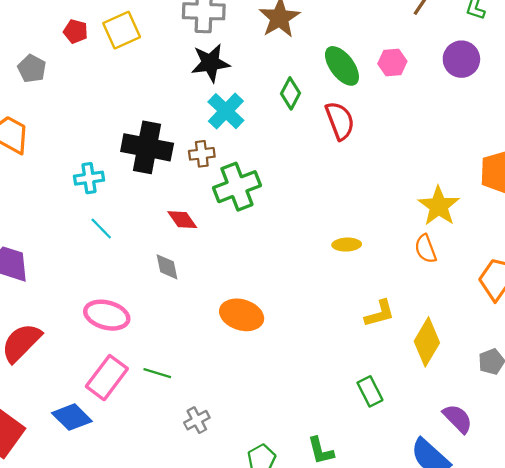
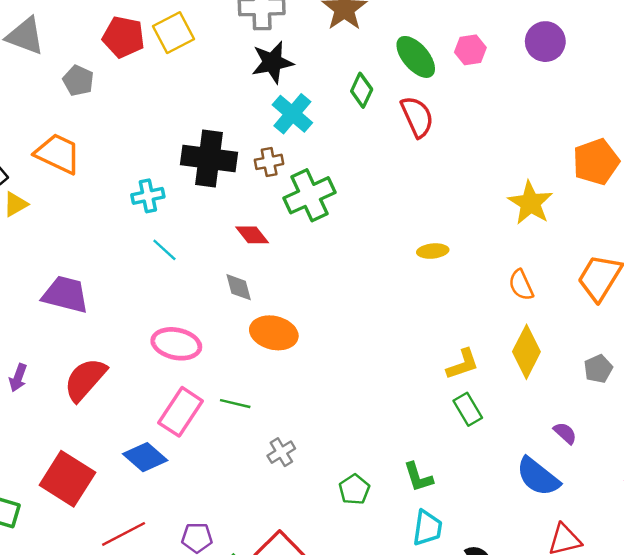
red pentagon: (76, 31) -> (123, 37), size x1.6
orange semicircle: (426, 249) -> (521, 285), moved
yellow L-shape: (380, 314) -> (463, 364), moved
orange ellipse: (242, 315) -> (274, 333), moved
purple semicircle: (458, 419) -> (565, 433), size x0.7

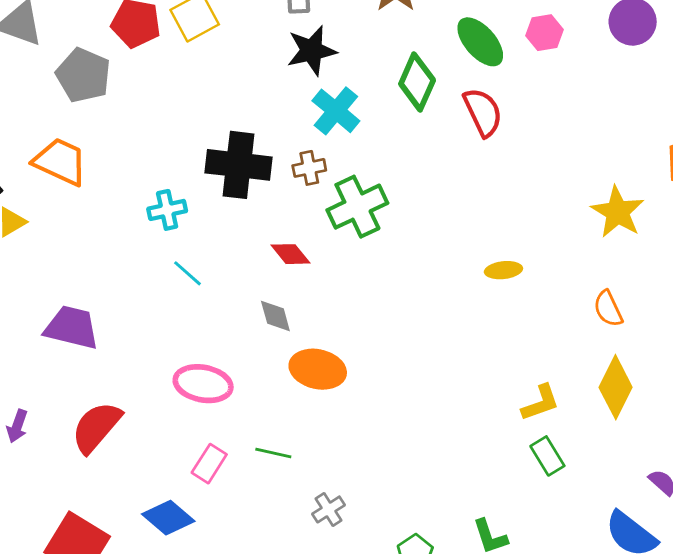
gray pentagon: (78, 81) -> (83, 75), size x1.5
green diamond: (362, 90) -> (417, 82), size x1.4
pink rectangle: (181, 412) -> (209, 464), size x0.7

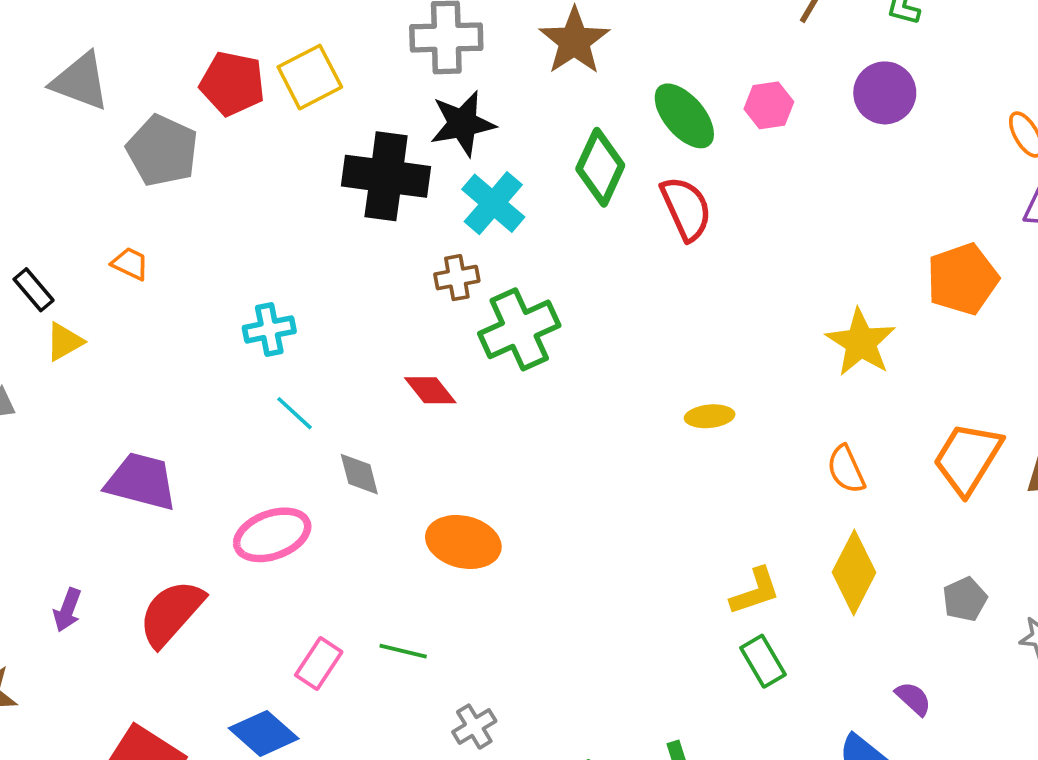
orange trapezoid: (60, 162) -> (130, 264), size x0.5
black cross: (238, 165) -> (386, 176), moved
gray diamond: (275, 316) -> (359, 474), moved
pink ellipse: (203, 384) -> (272, 535), moved, turned -32

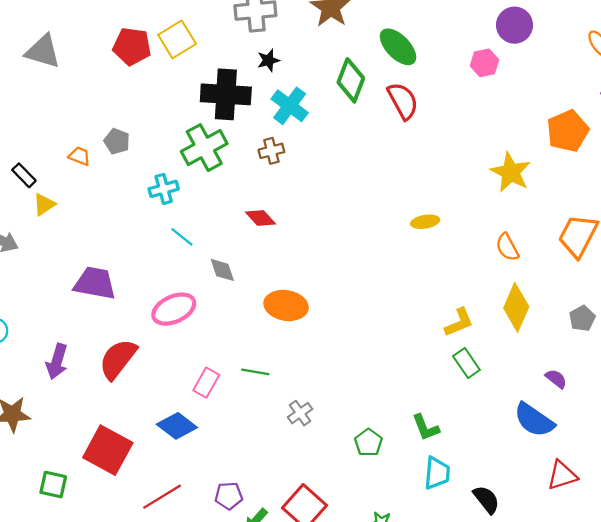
pink hexagon: (769, 105) -> (484, 63), moved
black star: (463, 124) -> (268, 60), size x0.6
gray pentagon: (162, 151) -> (117, 141), moved, size x0.6
green cross: (519, 329) -> (204, 148), moved
purple arrow: (67, 610) -> (57, 362), size x1.4

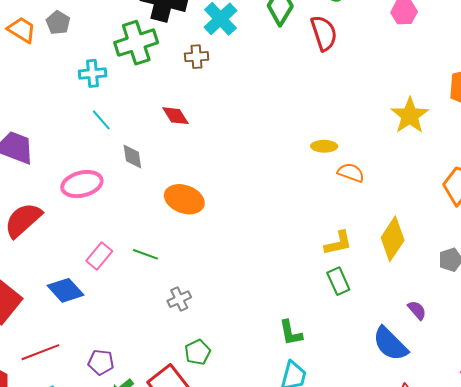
orange trapezoid: (79, 156) -> (22, 30), size x1.4
orange semicircle: (507, 247) -> (351, 173), moved, turned 128
green pentagon: (368, 443) -> (198, 352), moved

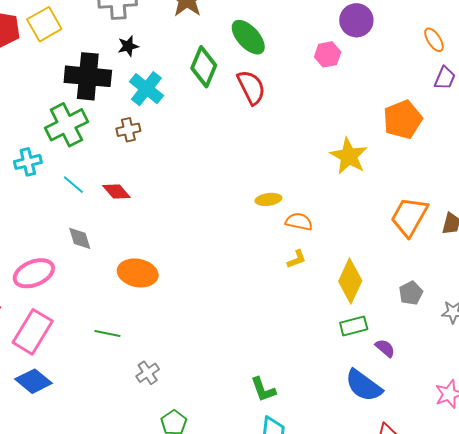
cyan line: (101, 120) -> (73, 185), moved
yellow L-shape: (338, 243) -> (297, 259), moved, size x0.7
pink rectangle: (99, 256) -> (33, 332), moved, size x1.6
green rectangle: (338, 281) -> (354, 326), moved, turned -72

